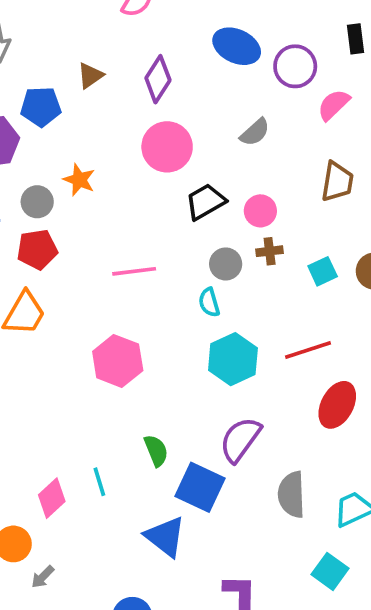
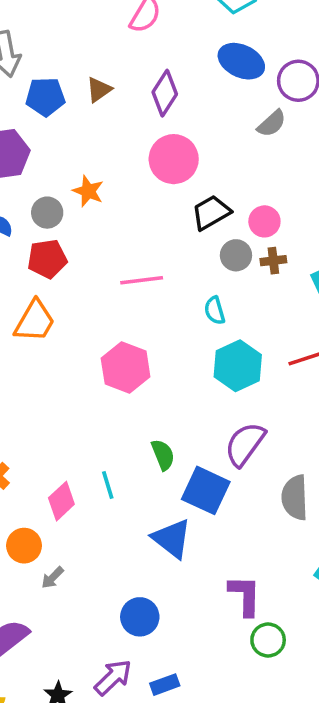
blue pentagon: (41, 107) -> (45, 97), moved
gray semicircle: (255, 132) -> (272, 123), moved
gray circle: (226, 264) -> (236, 255), moved

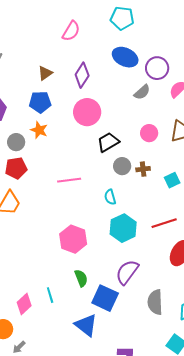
blue pentagon: (45, 97) -> (40, 102), moved
pink circle: (264, 221) -> (149, 133), moved
pink hexagon: (126, 367) -> (73, 239), moved

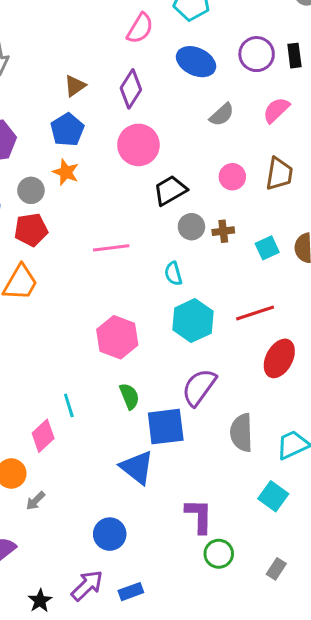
pink semicircle: (71, 31) -> (140, 28), moved
purple circle: (157, 68) -> (257, 54), moved
blue pentagon: (40, 102) -> (67, 130), turned -30
cyan line: (50, 295) -> (69, 405), moved
blue square: (105, 298) -> (166, 427), turned -32

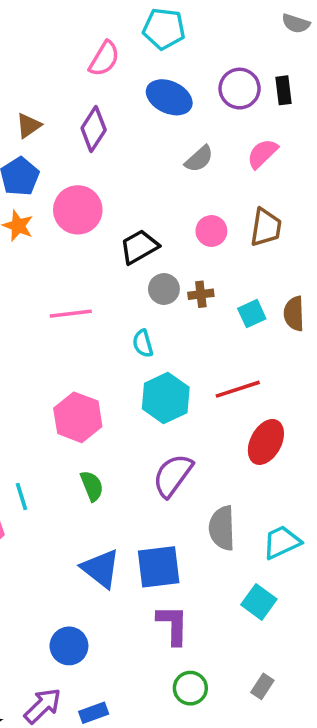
pink circle: (138, 145) -> (78, 210), moved
blue square: (166, 427) -> (159, 567), moved
green circle: (219, 554) -> (190, 688), moved

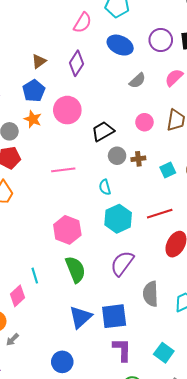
green semicircle: (92, 486) -> (75, 269), size x1.5
blue triangle: (101, 569) -> (81, 317), turned 40
cyan square: (259, 602) -> (164, 353), moved

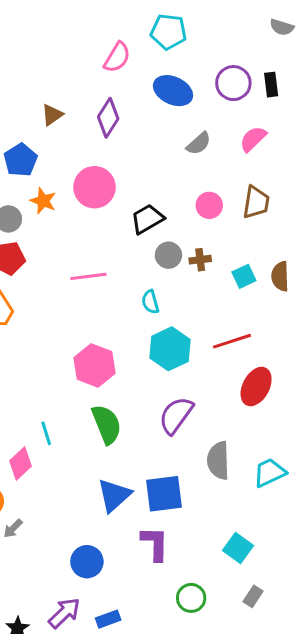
blue pentagon: (34, 91) -> (21, 160), moved
purple L-shape: (122, 350) -> (155, 544), moved

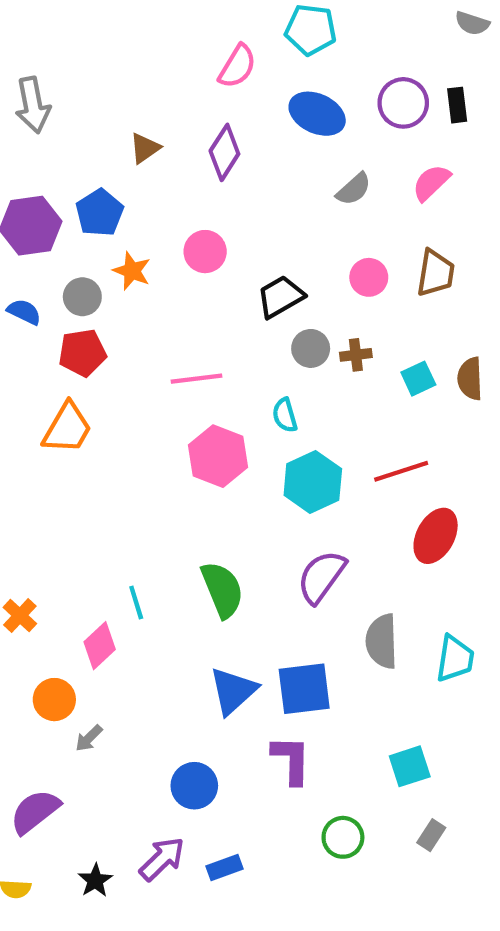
pink circle: (94, 187) -> (205, 252), size x0.7
pink hexagon: (94, 365) -> (218, 456), moved
cyan trapezoid: (270, 473) -> (455, 659), turned 124
cyan square: (238, 548) -> (410, 766), turned 36

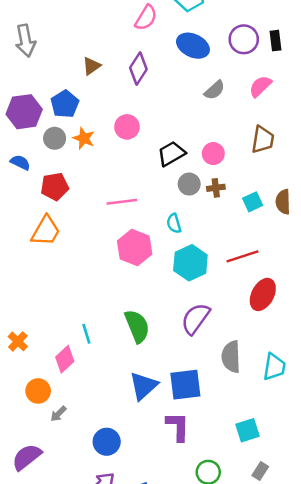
pink circle: (369, 277) -> (213, 154), moved
gray circle: (82, 297) -> (55, 138), moved
blue circle: (194, 786) -> (107, 442), moved

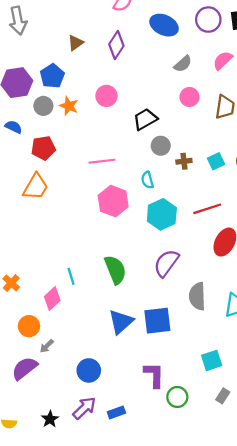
pink circle: (213, 154) -> (189, 97), moved
brown cross: (216, 188) -> (184, 161), moved
purple L-shape: (178, 426) -> (154, 375), moved
purple semicircle: (27, 457) -> (25, 368), moved

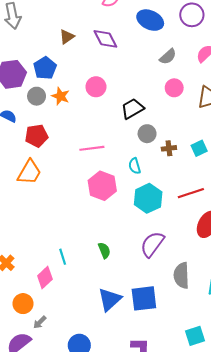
purple diamond: (116, 45) -> (105, 39), turned -60
green semicircle: (115, 270) -> (104, 250), size x0.6

